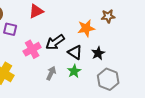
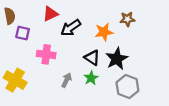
black arrow: (55, 42) -> (71, 28), moved
pink cross: (32, 49) -> (46, 54), turned 36
black star: (98, 53) -> (117, 59), size x1.5

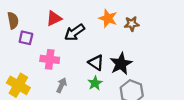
orange star: (104, 32) -> (108, 18), moved, turned 30
gray arrow: (66, 80) -> (62, 85), moved

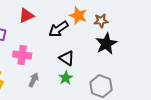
black arrow: (74, 32) -> (58, 29), moved
black star: (121, 64) -> (106, 44), moved

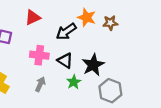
black star: (106, 44) -> (93, 65), moved
pink cross: (22, 55) -> (39, 55), moved
black triangle: (67, 58) -> (65, 61), moved

